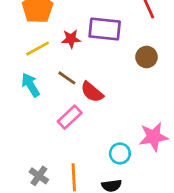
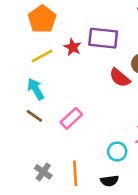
red star: (71, 39) -> (73, 47), turned 30
brown line: (67, 78) -> (34, 116), moved
red semicircle: (92, 92) -> (120, 78), moved

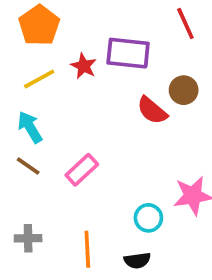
gray cross: (43, 172) -> (28, 238), moved, turned -36

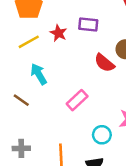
purple rectangle: (128, 53) -> (88, 24), size x0.7
cyan arrow: (30, 127) -> (39, 74), moved
pink rectangle: (82, 170) -> (77, 100), moved

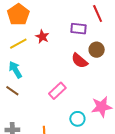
purple rectangle: (88, 24) -> (78, 29), moved
cyan arrow: (39, 74) -> (15, 70), moved

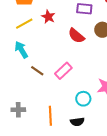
red semicircle: (79, 61) -> (76, 36), moved
brown line: (12, 91) -> (37, 71), moved

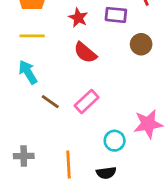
red star: (48, 17) -> (78, 18), moved
yellow line: (24, 24) -> (32, 36), turned 30
red semicircle: (76, 36) -> (85, 53), moved

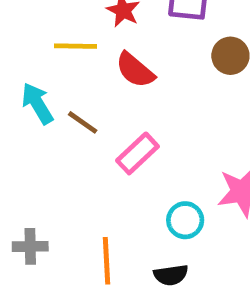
yellow line: (32, 36) -> (75, 46), moved
brown line: (50, 102) -> (83, 122), moved

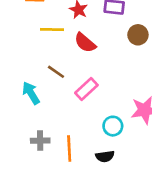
cyan arrow: (37, 103) -> (31, 93), moved
gray cross: (30, 246) -> (40, 141), moved

